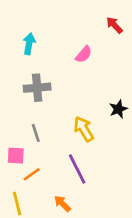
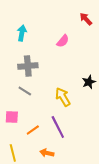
gray line: (36, 133) -> (25, 91), moved, turned -40
orange line: (32, 174) -> (33, 130), moved
orange arrow: (62, 204) -> (47, 153), turned -32

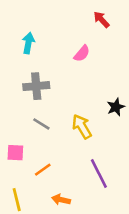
red arrow: (86, 19) -> (101, 20), moved
gray line: (25, 91) -> (41, 124), moved
purple line: (58, 127) -> (99, 174), moved

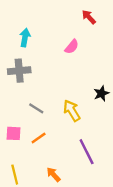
gray cross: (36, 86) -> (19, 71), moved
orange line: (43, 170) -> (39, 138), moved
orange arrow: (61, 200) -> (53, 175), turned 35

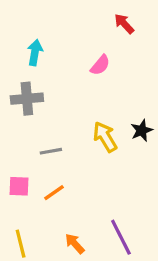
gray line: (36, 108) -> (51, 151), turned -42
yellow arrow: (72, 111) -> (105, 137), moved
purple line: (87, 152) -> (121, 237), moved

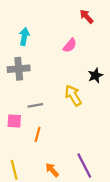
black star: (142, 130) -> (95, 75), moved
pink square: (19, 186) -> (14, 121), moved
orange line: (54, 193) -> (38, 134), turned -40

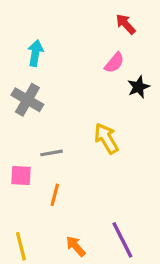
pink semicircle: (70, 45) -> (114, 63), moved
gray cross: (19, 69) -> (27, 100), turned 35
black star: (95, 75) -> (138, 87), moved

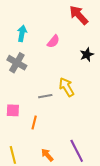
red arrow: (126, 24) -> (79, 15), size x1.5
pink semicircle: (114, 63) -> (53, 41), moved
gray line: (52, 153) -> (45, 96), moved

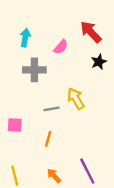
red arrow: (79, 15) -> (91, 32), moved
gray cross: (17, 63) -> (34, 70), moved, turned -30
orange line: (34, 122) -> (48, 139), moved

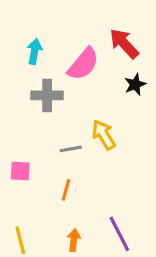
pink semicircle: (61, 47) -> (83, 64), size x1.6
orange arrow: (54, 176) -> (74, 240), turned 49

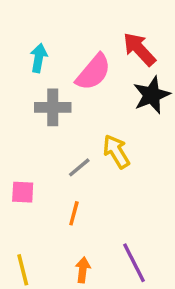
black star: (135, 84) -> (152, 95), size x1.5
gray line: (71, 149) -> (79, 167), turned -30

